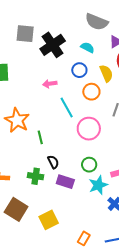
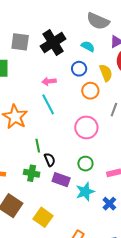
gray square: (25, 34) -> (20, 42), moved
cyan line: (67, 108) -> (48, 104), moved
green line: (40, 137) -> (38, 146), moved
cyan star: (98, 185) -> (85, 192), moved
yellow square: (49, 220) -> (43, 217), turned -30

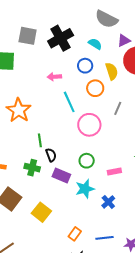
cyan line: (48, 104) -> (69, 102), moved

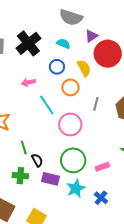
green circle: (87, 161) -> (73, 160), size x1.6

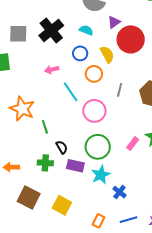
green line: (24, 148) -> (45, 127), moved
pink rectangle: (102, 167) -> (133, 143), moved, turned -32
blue cross: (101, 198) -> (119, 192), moved

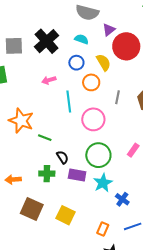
cyan line: (71, 92) -> (69, 101), turned 30
green line: (45, 127) -> (45, 138), turned -48

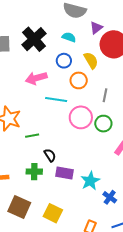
pink arrow: (49, 80) -> (36, 78), size x1.5
cyan line: (69, 101) -> (56, 99), turned -75
green line: (45, 138) -> (32, 136), turned -32
green circle: (98, 155) -> (103, 124), moved, size x0.7

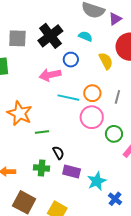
purple triangle: (96, 28) -> (115, 19), moved
blue circle: (64, 61) -> (71, 60), moved
orange circle: (79, 80) -> (92, 93), moved
green circle: (103, 124) -> (114, 134), moved

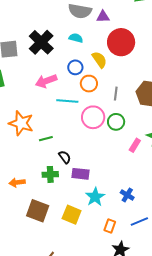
purple triangle: (115, 19) -> (103, 17), turned 40
blue circle: (71, 60) -> (75, 67), moved
orange circle: (92, 93) -> (89, 84), moved
green circle: (114, 134) -> (116, 122), moved
cyan star: (97, 181) -> (95, 197), moved

